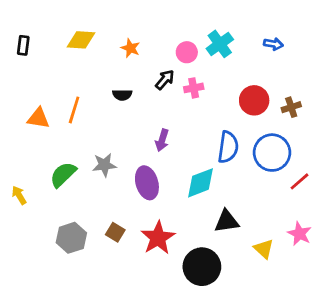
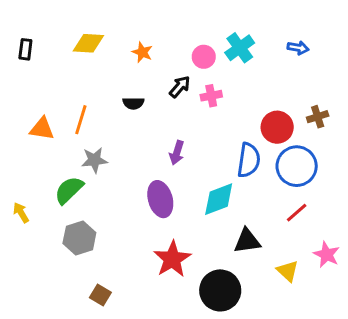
red circle: (254, 100) -> (277, 127), moved
gray star: (104, 165) -> (94, 160), moved
red line: (299, 181) -> (297, 213), moved
brown square: (115, 232) -> (100, 295), moved
gray hexagon: (71, 238) -> (79, 238), moved

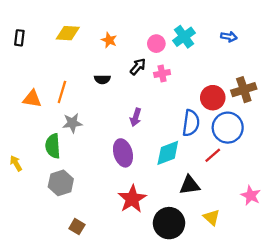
brown cross: (318, 117) -> (244, 90), size x1.5
green semicircle: (69, 190) -> (53, 146), turned -50
red line: (297, 213) -> (213, 155), moved
yellow triangle: (288, 271) -> (212, 217), moved

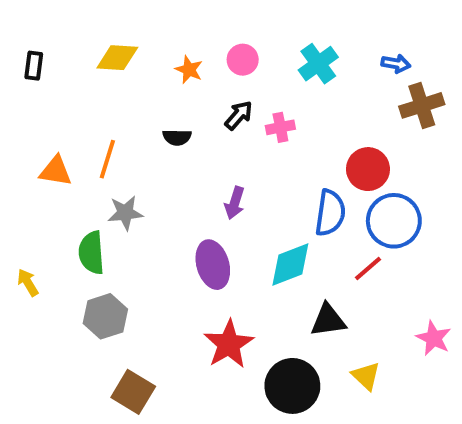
pink circle: (156, 44) -> (243, 60), moved
brown cross: (244, 90) -> (422, 105), moved
brown square: (77, 227) -> (133, 392), size x1.5

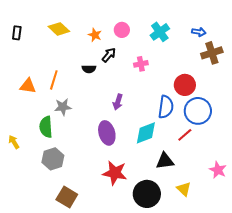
yellow diamond: (117, 58) -> (59, 29), turned 40
black arrow: (239, 115) -> (109, 55), moved
red star: (229, 344) -> (115, 173), turned -30

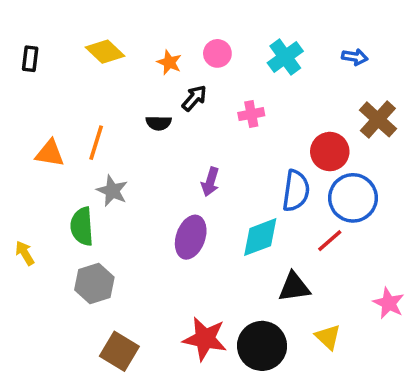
brown cross: (212, 53) -> (378, 119), moved, turned -30
gray star: (63, 107) -> (112, 191), turned 30
purple ellipse: (107, 133) -> (191, 237), turned 35
red star: (115, 173) -> (205, 339), moved

